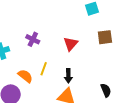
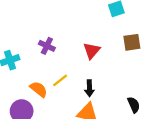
yellow line: (44, 69) -> (60, 80), turned 32

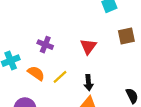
orange semicircle: (39, 89) -> (36, 73), moved

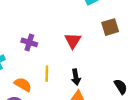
orange semicircle: (36, 73) -> (23, 85), moved
yellow line: (60, 77) -> (47, 74), turned -42

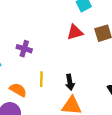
red triangle: (73, 41) -> (75, 32), moved, turned 42

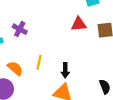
purple cross: (24, 49) -> (20, 29), moved

